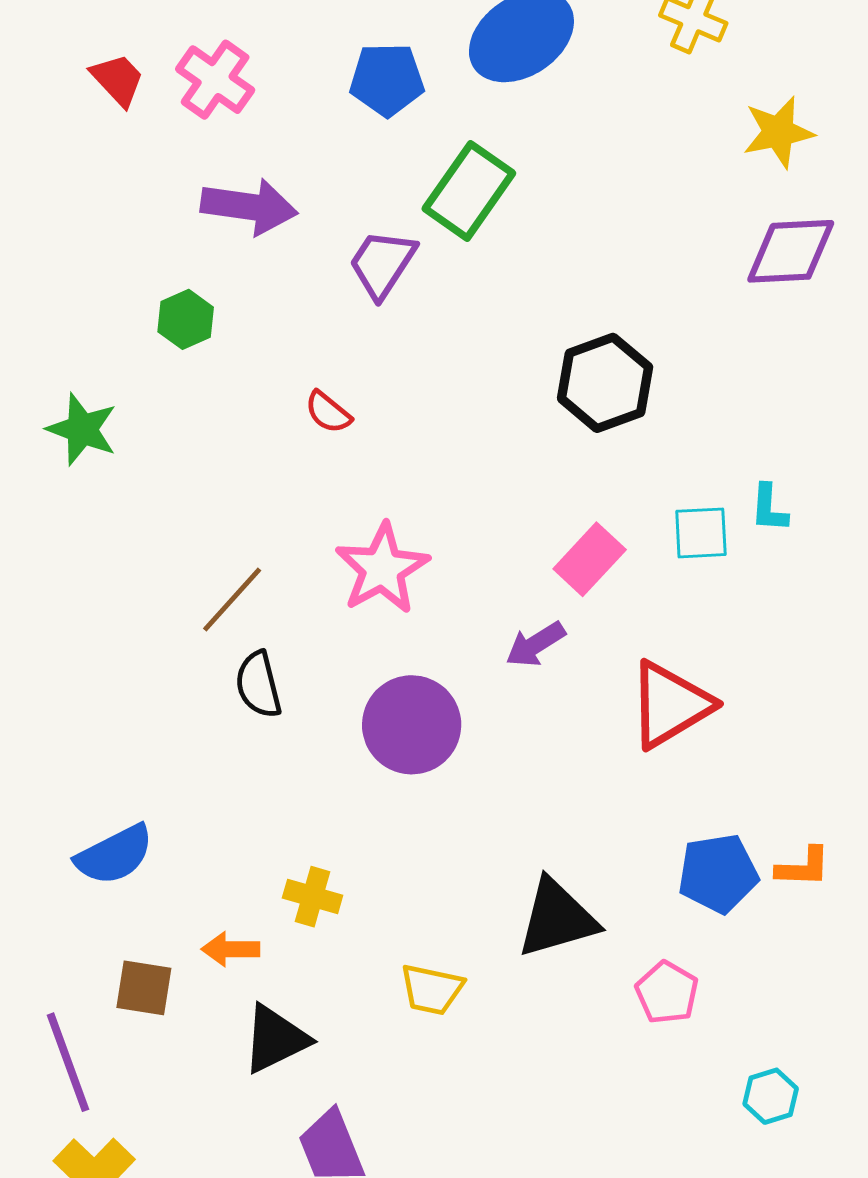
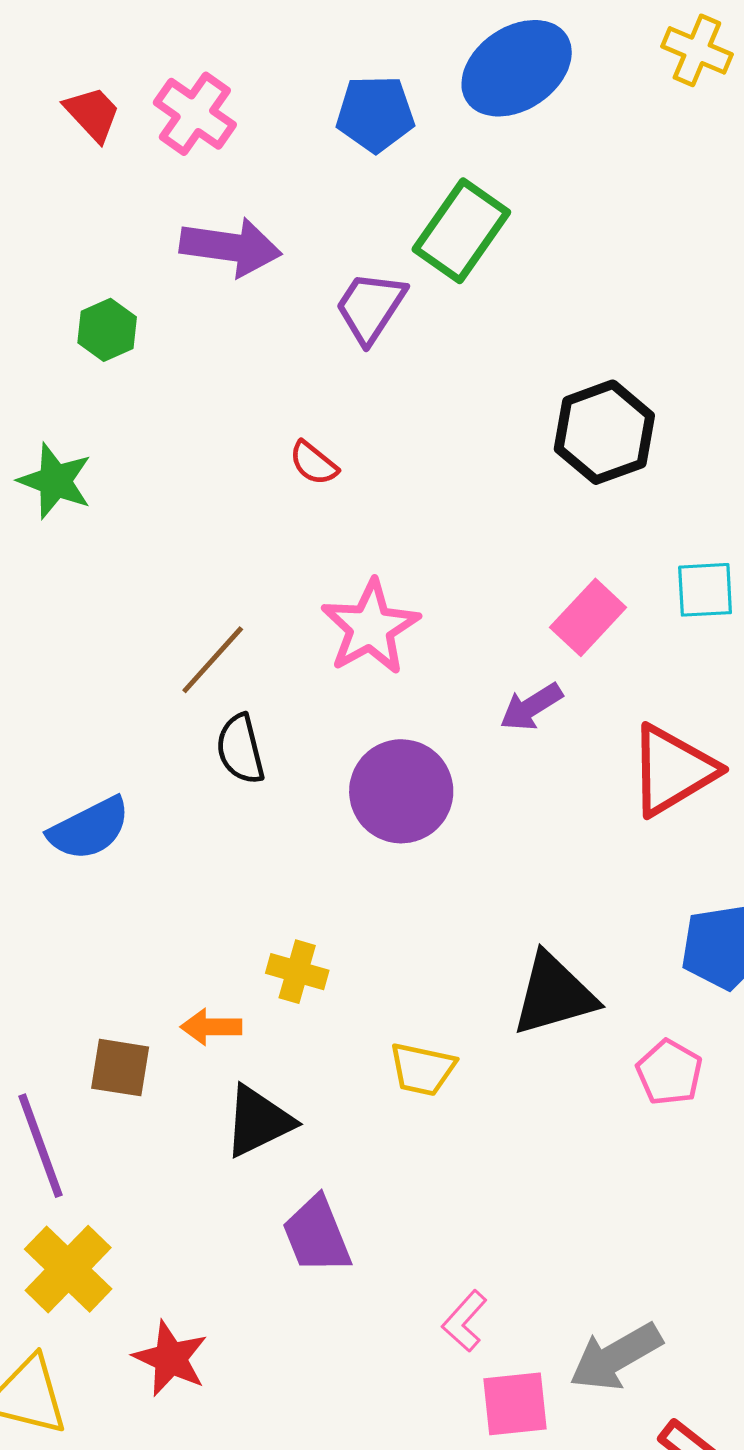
green hexagon: (186, 319) -> (107, 330), moved
blue semicircle: (115, 855) -> (89, 829), moved

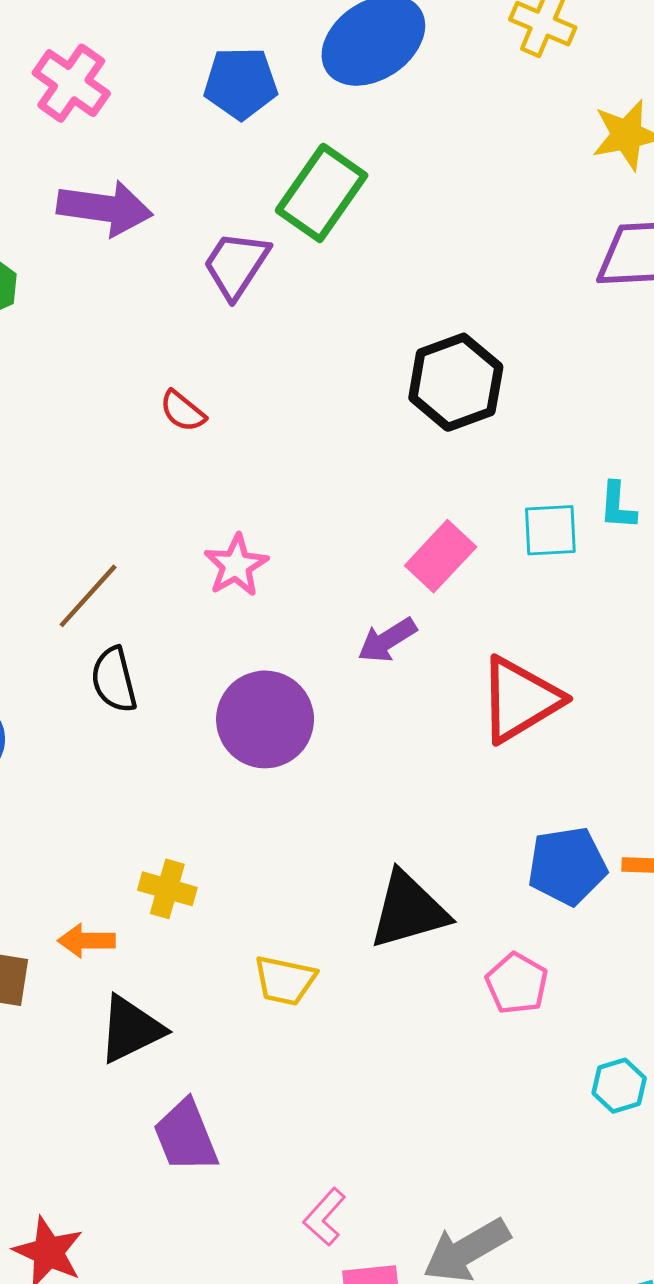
pink star: (370, 627) -> (236, 565), size x0.7

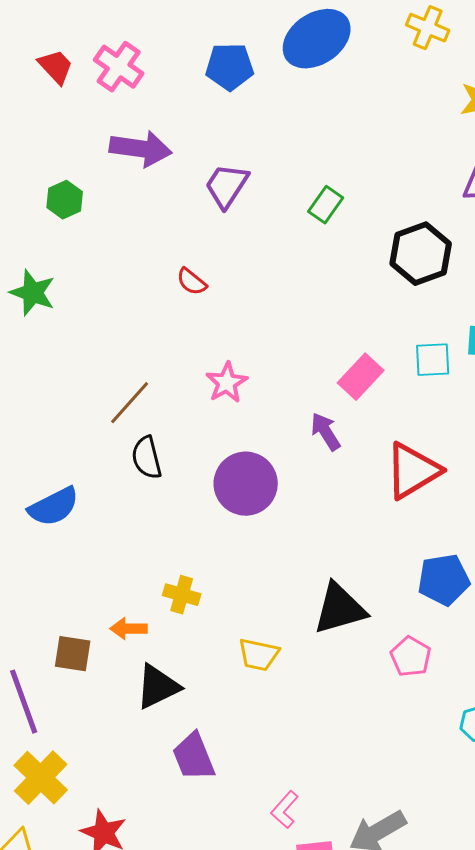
green rectangle: (322, 193) -> (326, 205), moved, size x0.6
black hexagon: (456, 382) -> (421, 254), moved
purple arrow: (387, 640) -> (326, 432), turned 90

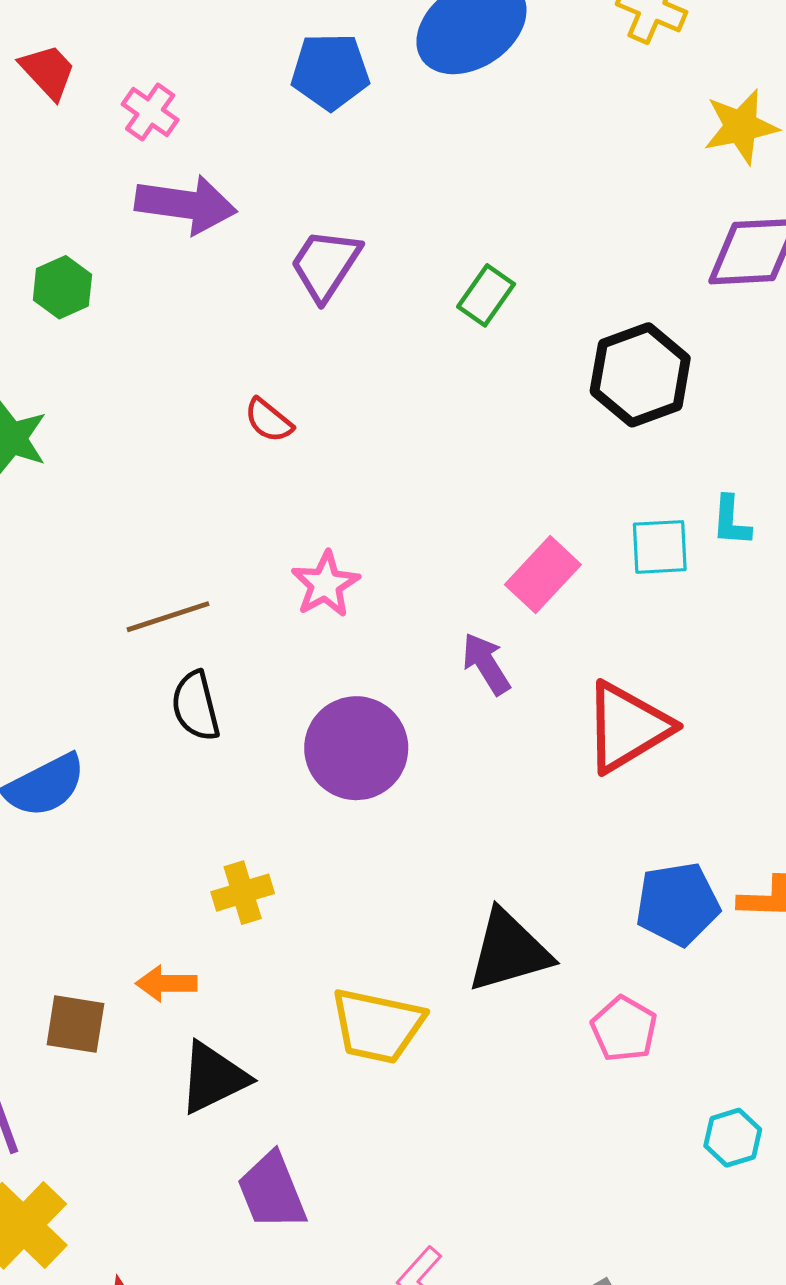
pink cross: (119, 67) -> (150, 112), moved, size x0.7
brown line: (130, 403) -> (168, 617), turned 30
yellow cross: (182, 595) -> (243, 893), moved, turned -33
yellow trapezoid: (259, 655) -> (377, 1026), size x1.4

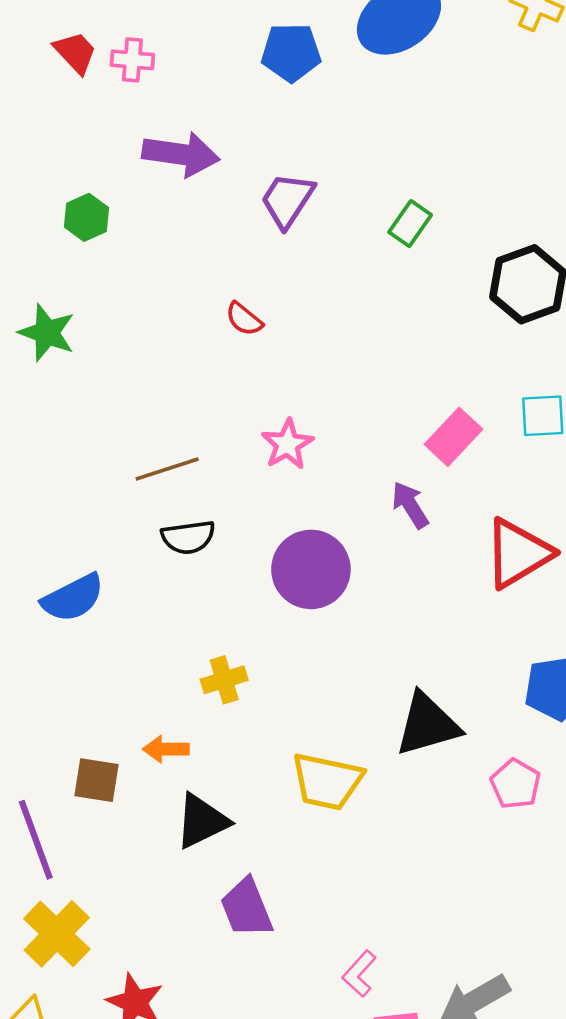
pink cross: (150, 112) -> (132, 60), moved, turned -30
black semicircle: (196, 706) -> (188, 537), turned -84

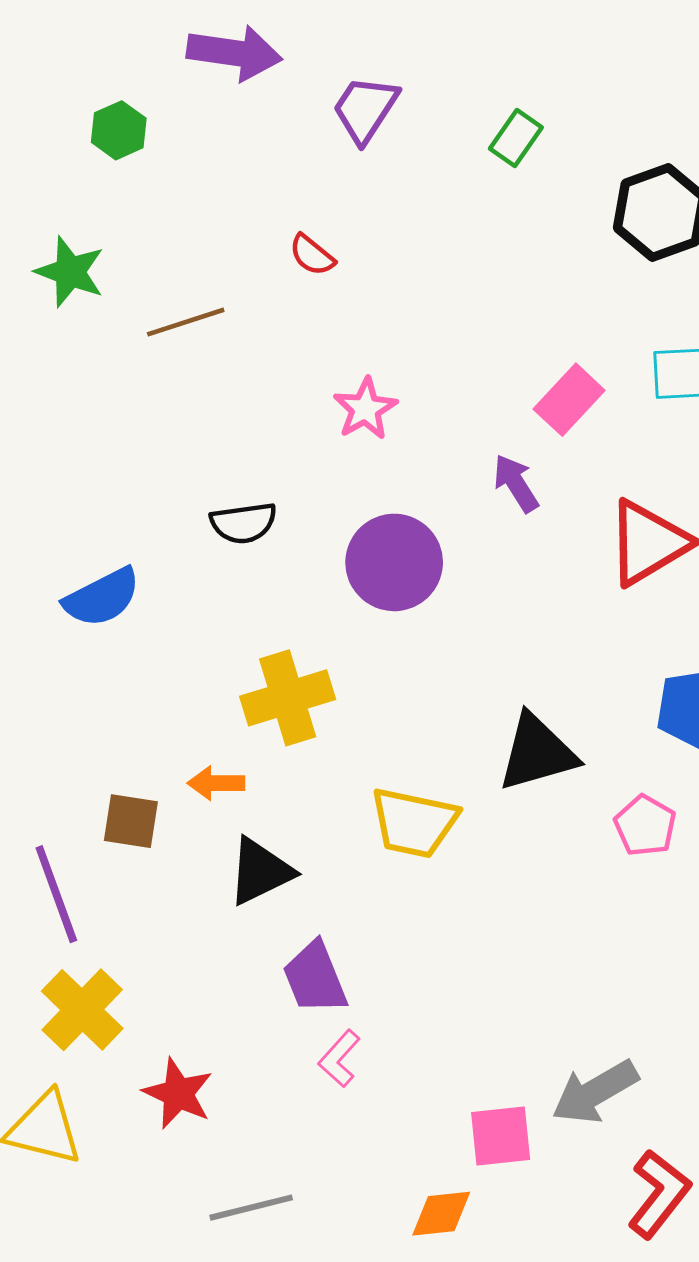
brown line: (167, 469) -> (186, 322), moved
yellow cross: (224, 680) -> (288, 698), size x1.6
pink L-shape: (359, 974) -> (339, 1058), moved

